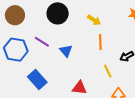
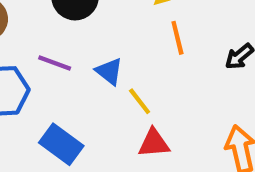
yellow line: (108, 71) -> (140, 101), moved

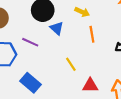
blue triangle: (109, 71) -> (57, 28), moved
red triangle: (154, 143) -> (90, 85), moved

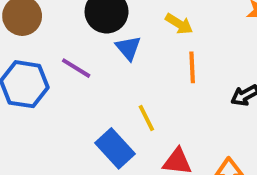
blue rectangle: (31, 83) -> (115, 148), moved

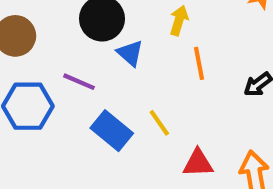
yellow arrow: (179, 24) -> (179, 20), turned -96
blue rectangle: (115, 148) -> (112, 131), moved

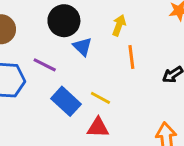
yellow line: (159, 123) -> (100, 98), turned -30
red triangle: (198, 163) -> (98, 128), moved

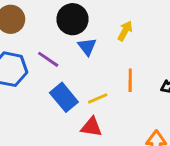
orange line: (131, 57) -> (130, 80), moved
yellow line: (100, 98) -> (98, 98), turned -60

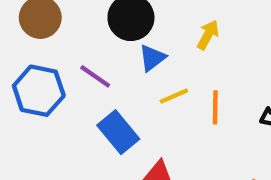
blue triangle: (87, 47) -> (152, 58), turned 30
yellow line: (98, 98) -> (174, 96), moved

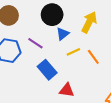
yellow arrow: (208, 35) -> (89, 22), size x1.5
orange line: (215, 107) -> (93, 57), turned -35

